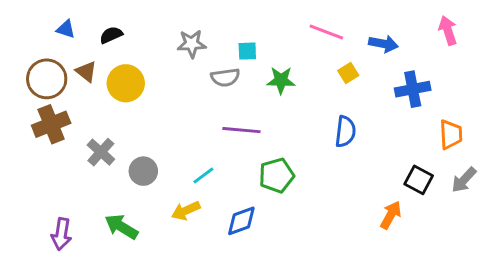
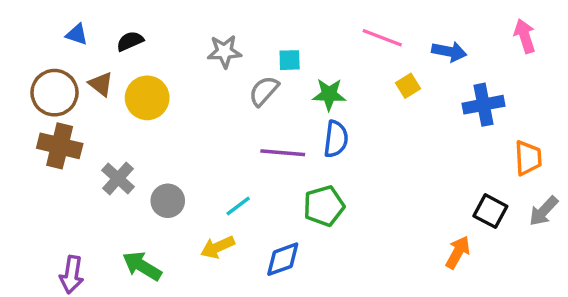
gray semicircle: (225, 77) -> (264, 91), turned 140
brown cross: (51, 124) -> (60, 146), turned 36
blue semicircle: (345, 132) -> (336, 139), moved

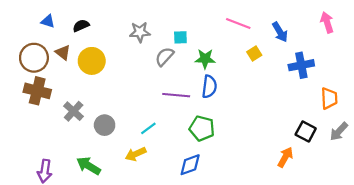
blue arrow: (449, 51) -> (280, 32), turned 48
green pentagon: (324, 206) -> (202, 128), turned 30
blue diamond: (283, 259) -> (190, 165), moved

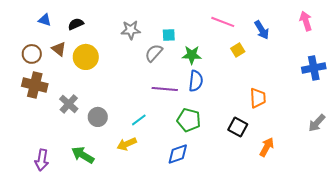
brown circle: (34, 58) -> (32, 54), size x0.7
blue cross: (301, 65) -> (314, 68), moved
orange trapezoid: (329, 98) -> (258, 98), moved
black square: (306, 132) -> (238, 127), moved

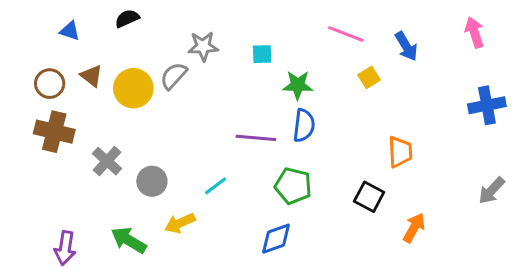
black semicircle: (76, 24) -> (127, 18), moved
gray semicircle: (154, 53) -> (174, 76), moved
yellow arrow: (127, 144) -> (180, 223), moved

